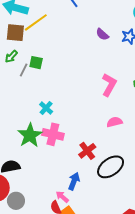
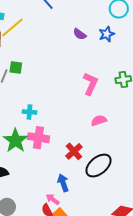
cyan cross: (46, 108) -> (29, 112), turned -32
blue arrow: (74, 181) -> (63, 183), turned -36

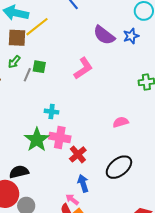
purple semicircle: (80, 34) -> (104, 35), size x1.6
pink L-shape: (90, 84) -> (83, 68), moved, turned 30
red cross: (74, 151) -> (78, 154), moved

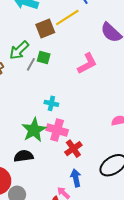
yellow line: (37, 27) -> (67, 17), moved
brown square: (17, 38) -> (45, 29), moved, turned -30
green arrow: (14, 62) -> (19, 50), size x1.5
black semicircle: (19, 172) -> (24, 156), moved

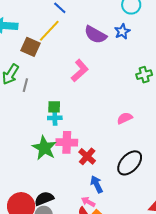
brown square: (45, 29) -> (31, 47), turned -30
green square: (44, 57) -> (54, 107), moved
black semicircle: (24, 156) -> (44, 199), moved

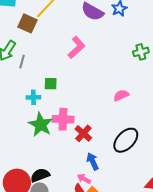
cyan cross: (55, 118) -> (33, 97), moved

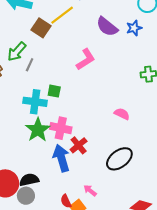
pink semicircle: (121, 95) -> (122, 114), turned 42
cyan cross: (33, 97) -> (35, 102), size x1.6
blue arrow: (93, 161) -> (61, 158), moved, size x1.5
pink arrow: (84, 179) -> (90, 190), moved

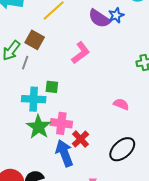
brown square: (41, 28) -> (35, 40), moved
blue star: (134, 28) -> (116, 15), moved

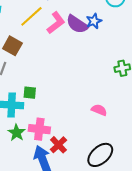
pink L-shape: (81, 53) -> (56, 23), moved
green star: (39, 127) -> (17, 133), size x0.7

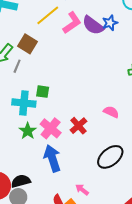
pink cross: (39, 129) -> (51, 128), turned 30
red cross: (58, 145) -> (78, 126), moved

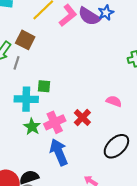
pink cross: (51, 128) -> (55, 122), turned 30

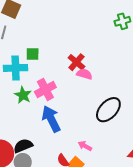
pink semicircle: (114, 101) -> (84, 74), moved
red cross: (82, 118) -> (76, 62), moved

